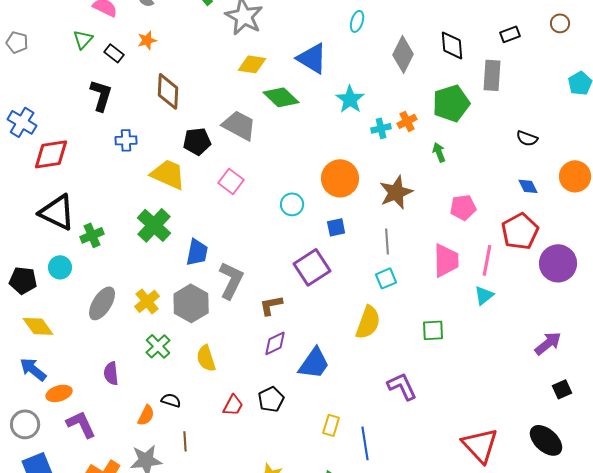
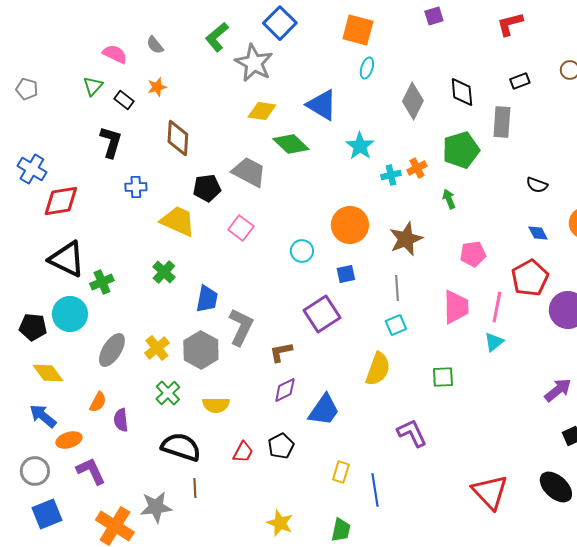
green cross: (154, 225) -> (164, 272), size x0.7
cyan circle: (60, 267) -> (70, 314), size x1.5
yellow semicircle: (206, 358) -> (216, 405), turned -72
black semicircle: (171, 400) -> (181, 447), size x2.0
orange semicircle: (146, 415) -> (98, 402), moved

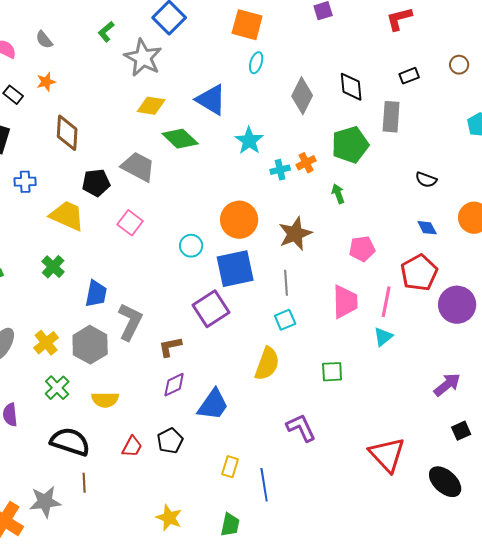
green L-shape: (217, 37) -> (106, 32), size x0.7
blue square: (346, 274) -> (235, 269), size x2.0
red triangle: (490, 492) -> (387, 455), moved

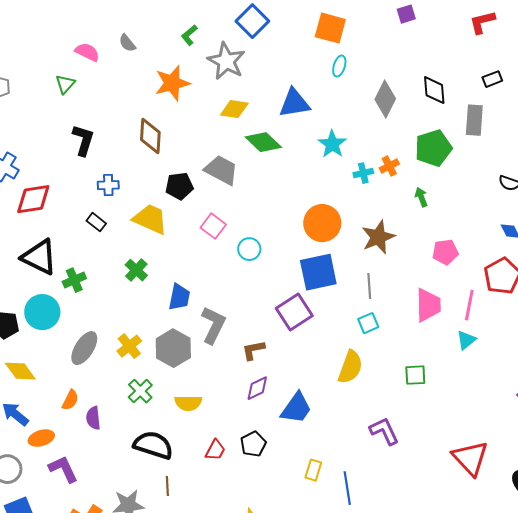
orange star: (46, 82) -> (172, 83), moved, size x1.8
black rectangle: (13, 95) -> (96, 222), moved
blue triangle: (211, 100) -> (294, 103), turned -40
cyan circle: (191, 246) -> (249, 249), moved

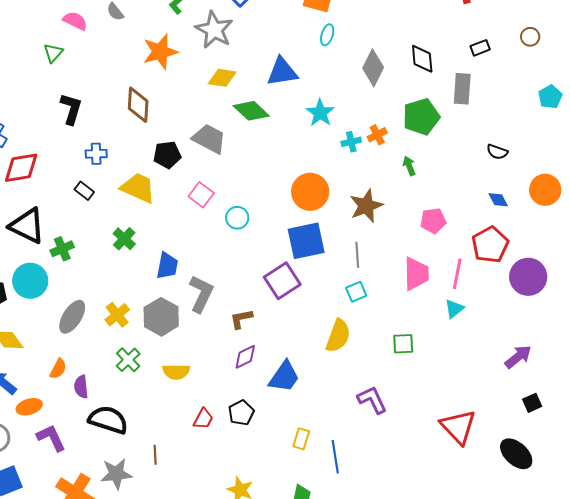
black semicircle: (153, 445) -> (108, 420), moved

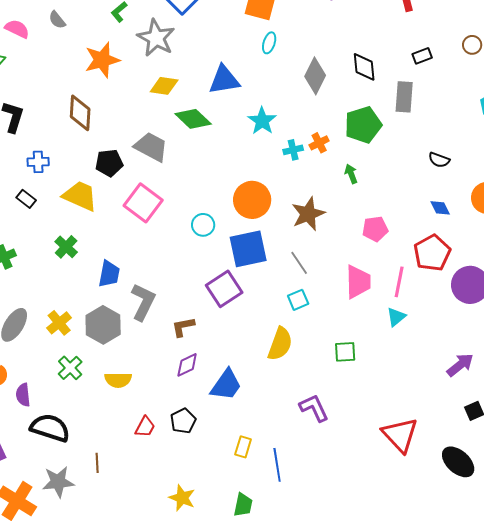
pink square: (201, 195) -> (143, 203), size x1.5
cyan circle: (237, 218) -> (203, 225), moved
gray line: (357, 255) -> (299, 263), turned -30

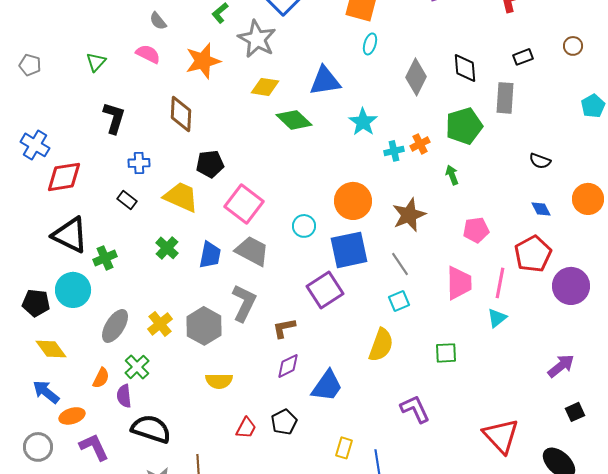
pink semicircle: (17, 29) -> (148, 54), moved
gray trapezoid: (151, 147) -> (252, 251), moved
blue trapezoid: (109, 274) -> (210, 255), moved
green cross: (70, 368) -> (137, 367), moved

